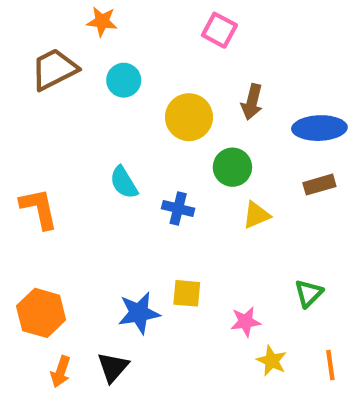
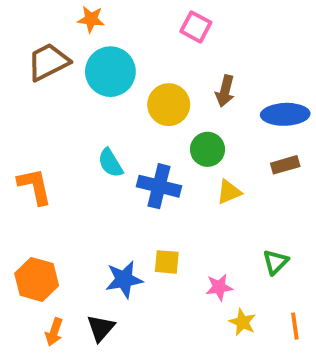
cyan circle: (124, 80) -> (110, 72), size x1.6
blue cross: (178, 209) -> (159, 186), size x1.5

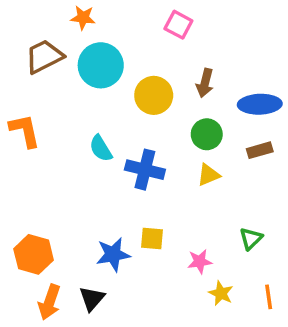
green circle: (208, 149) -> (207, 134), moved
orange L-shape: (35, 186) -> (25, 131), moved
orange arrow: (54, 332) -> (49, 302), size x1.4

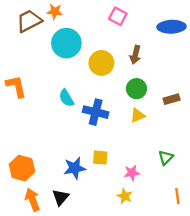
brown trapezoid: (44, 56) -> (29, 21), moved
blue ellipse: (260, 104) -> (172, 27), moved
yellow star: (221, 293) -> (125, 196), moved
orange arrow: (49, 302) -> (33, 200), turned 140

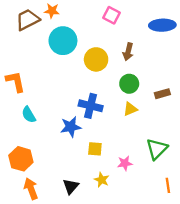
cyan semicircle: (66, 98) -> (29, 115), moved
green triangle: (166, 158) -> (157, 149), size x1.5
blue star: (75, 168) -> (71, 127), moved
yellow star: (125, 196) -> (102, 180), moved
black triangle: (61, 197) -> (71, 186), moved

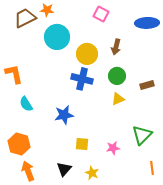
blue cross: (91, 106) -> (82, 79), moved
yellow square: (95, 149) -> (82, 144), moved
yellow star: (102, 180) -> (92, 173), moved

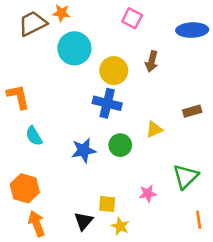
green circle: (117, 76) -> (120, 145), moved
yellow square: (82, 144) -> (107, 204), moved

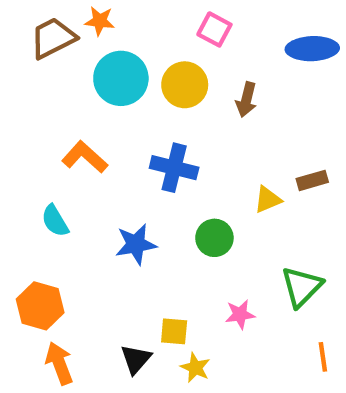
yellow circle: (114, 71) -> (185, 85), moved
orange L-shape: (18, 97) -> (85, 157), moved, turned -36
yellow triangle: (154, 129) -> (268, 200), moved
green circle: (120, 145) -> (214, 238), moved

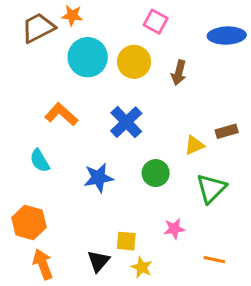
blue cross: (174, 168) -> (126, 122), turned 32
green triangle: (302, 287) -> (211, 189), moved
orange line: (323, 357) -> (214, 260), moved, turned -70

